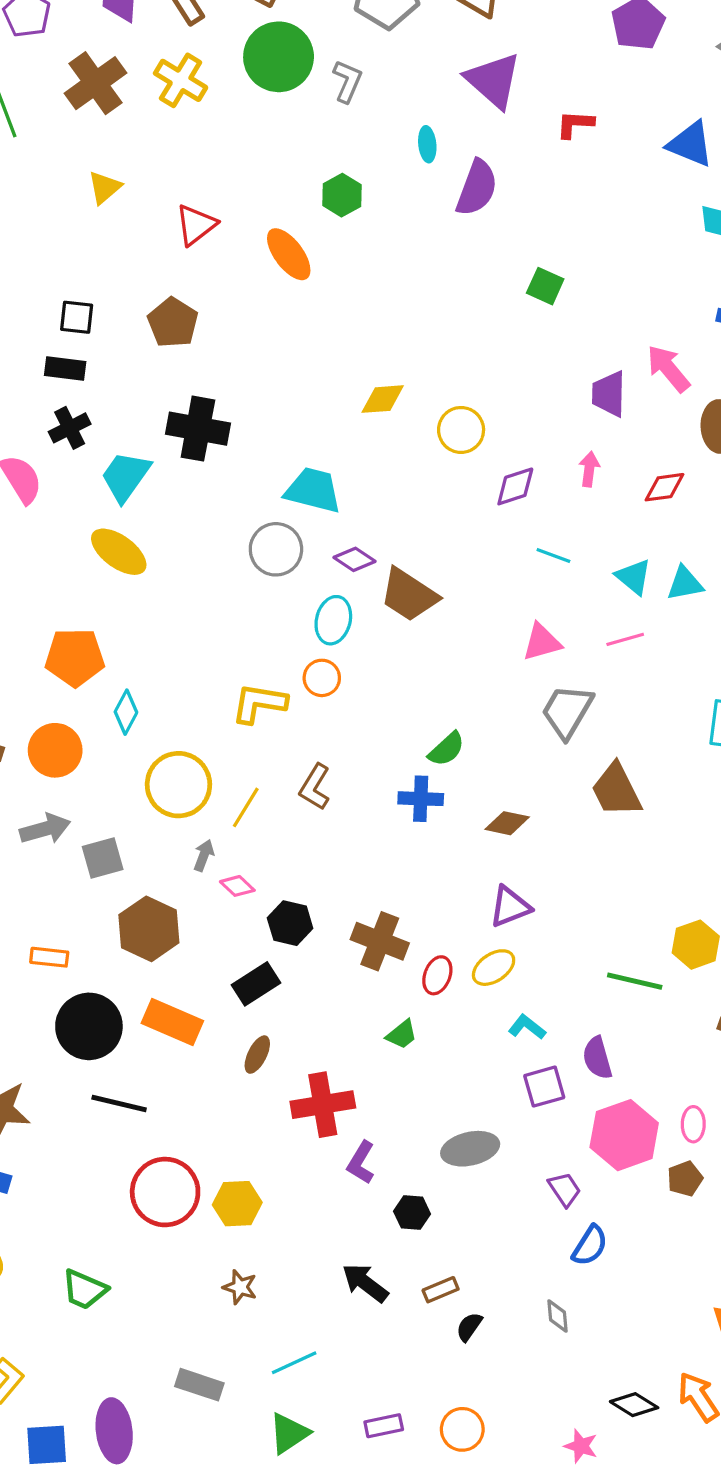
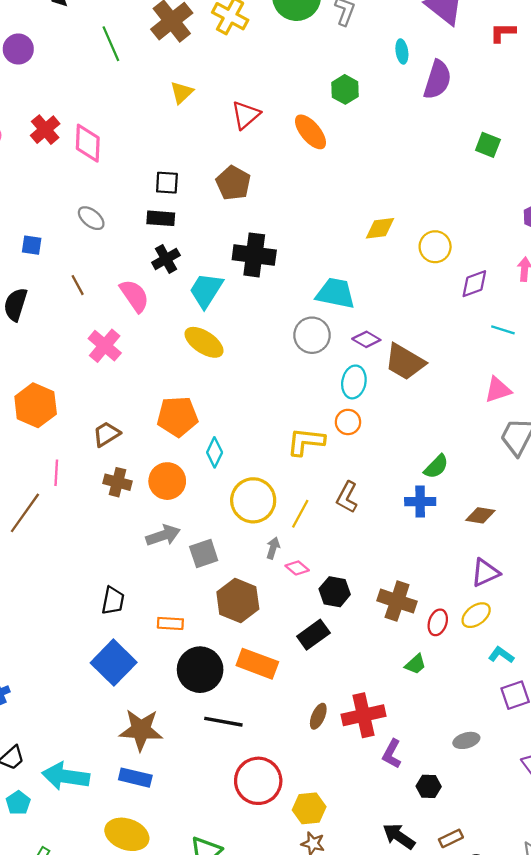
brown ellipse: (257, 1055) -> (318, 716), moved
gray ellipse: (470, 1149) -> (466, 740), size x0.7
yellow hexagon: (237, 1204) -> (309, 808), moved

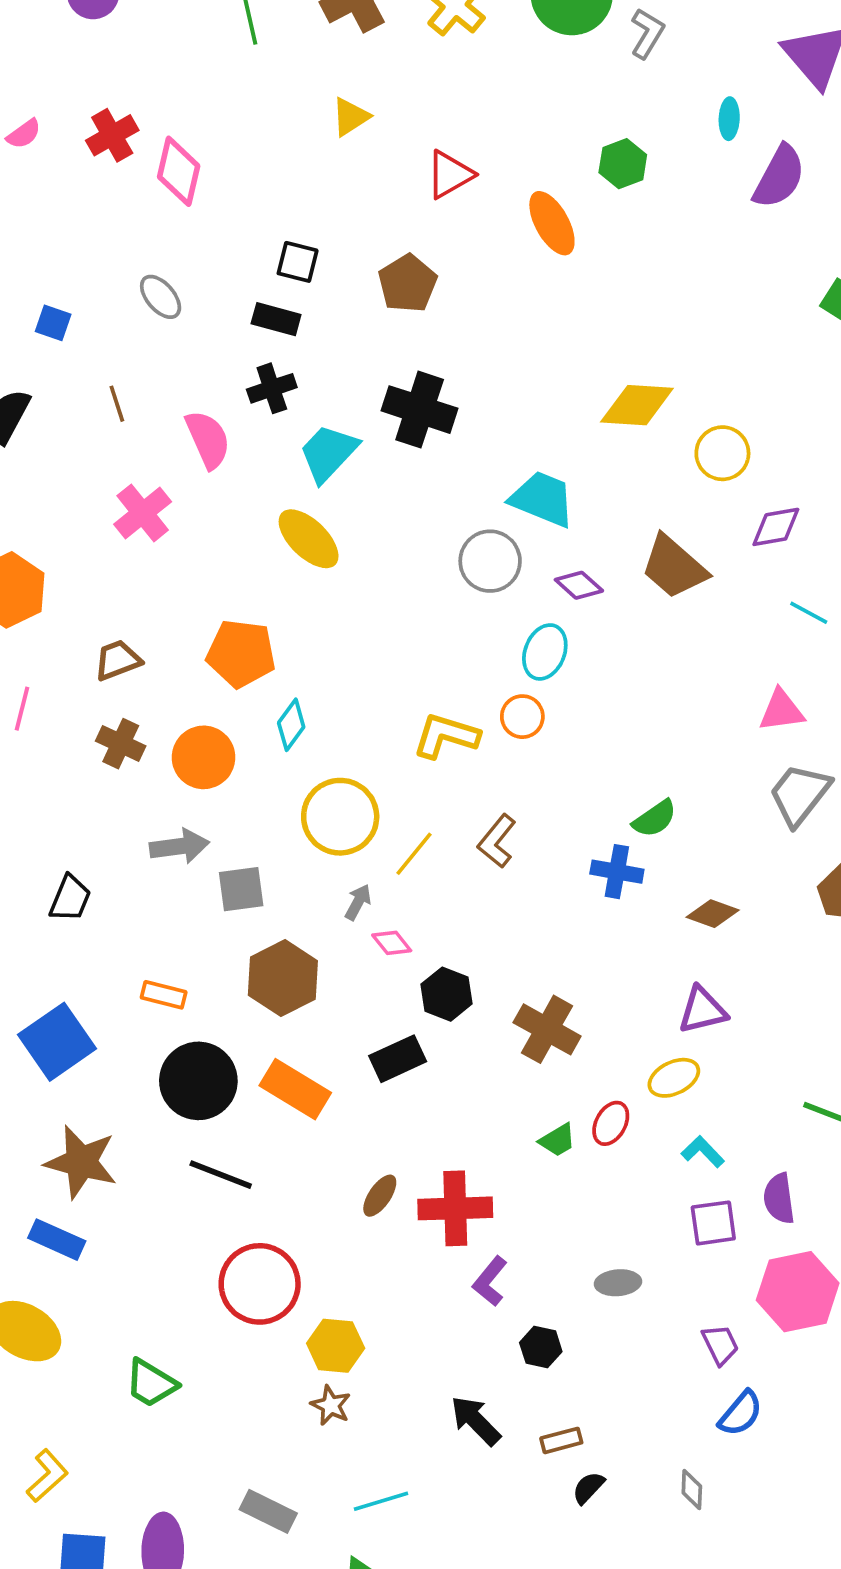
yellow diamond: (380, 228) -> (637, 405), size x1.4
brown trapezoid: (405, 362) -> (674, 567), moved
black trapezoid: (113, 601) -> (70, 898), moved
red ellipse: (438, 622) -> (611, 1123), moved

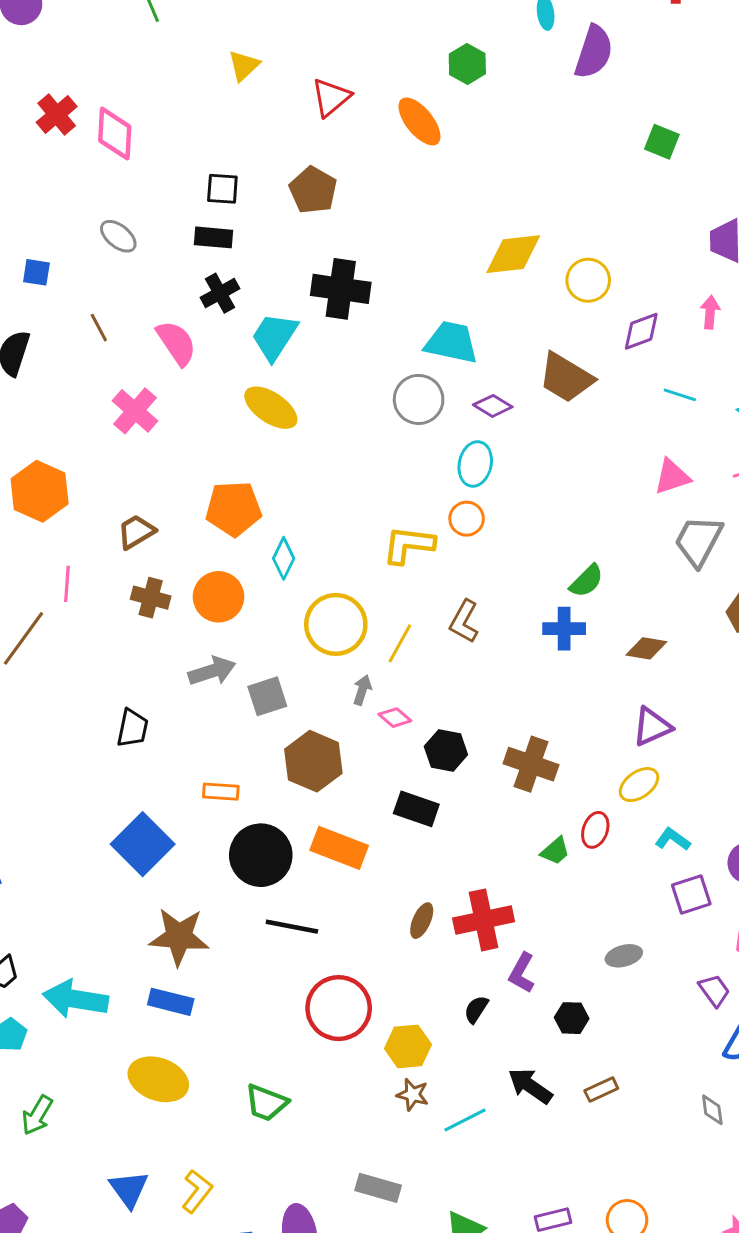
black rectangle: (398, 1059) -> (416, 809), turned 54
black semicircle: (588, 1488) -> (476, 1009), moved
cyan line: (381, 1501) -> (465, 1120), moved

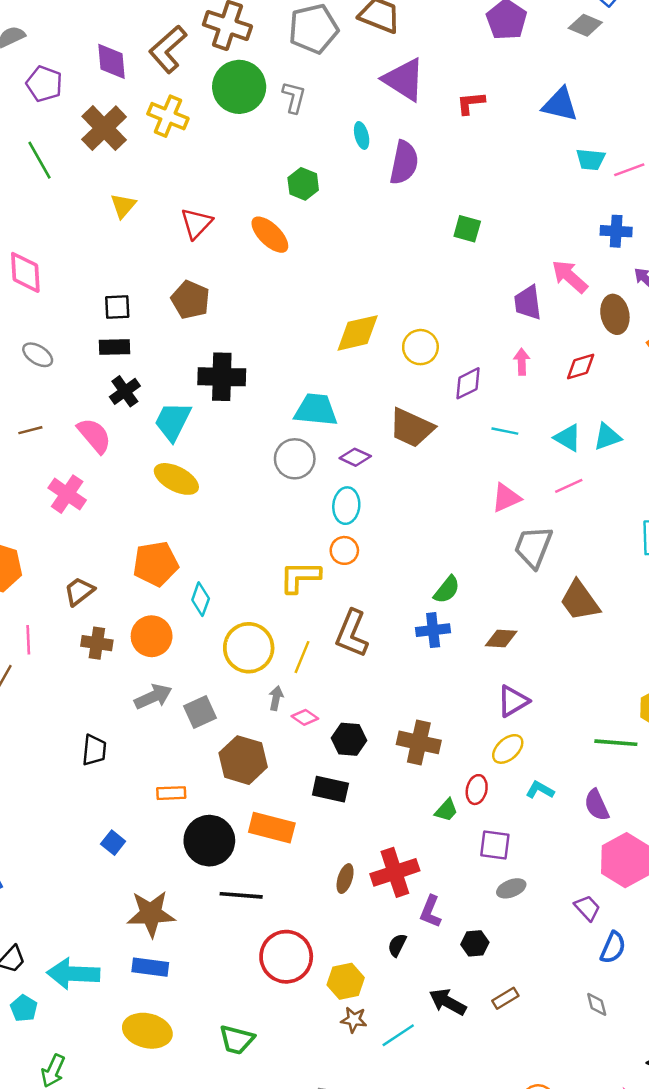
brown line: (99, 328) -> (30, 430), turned -70
brown L-shape: (464, 621) -> (352, 634), size x1.4
blue square: (143, 844) -> (113, 843), size x0.5
purple square: (691, 895) -> (495, 845), moved, turned 32

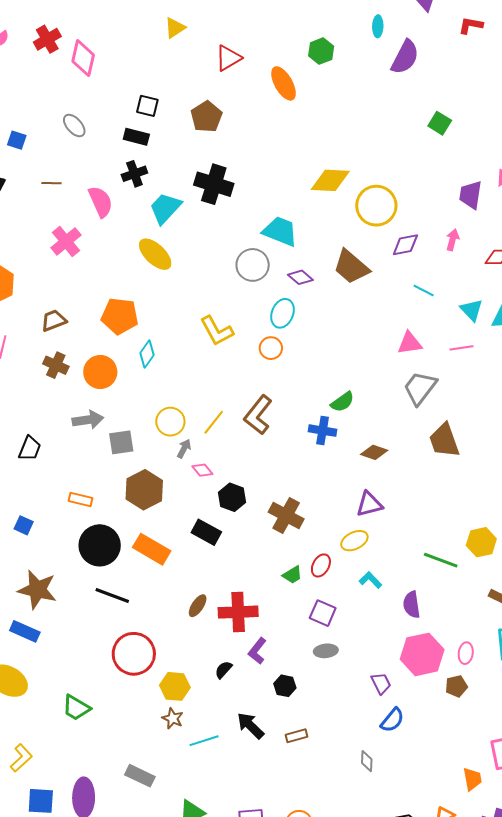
yellow circle: (420, 347) -> (376, 206), size x1.4
yellow L-shape: (300, 577) -> (217, 331), moved, turned -135
yellow circle: (249, 648) -> (170, 422), moved, size x0.7
blue square: (113, 843) -> (24, 525), turned -30

